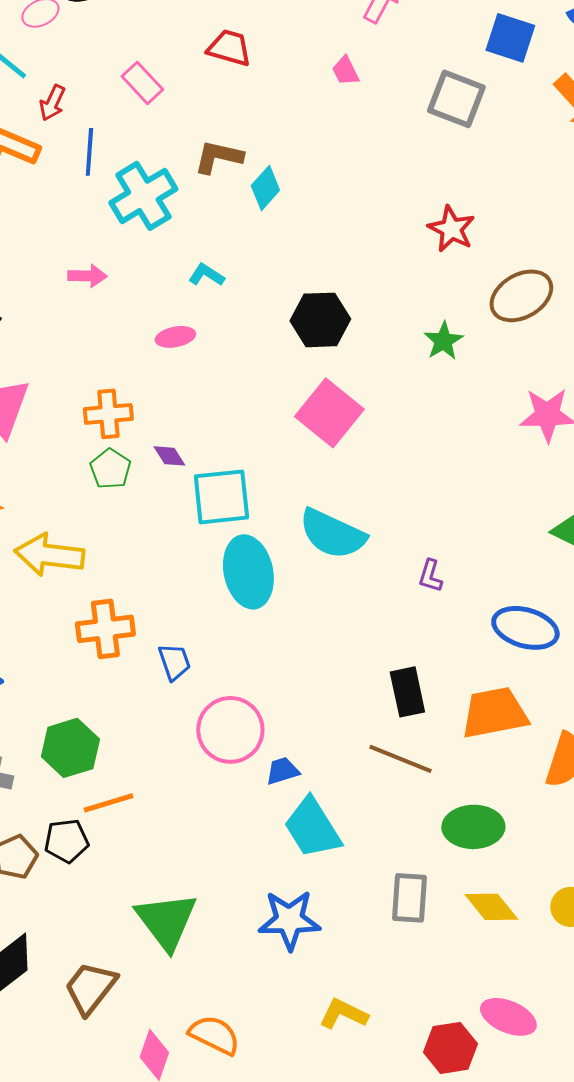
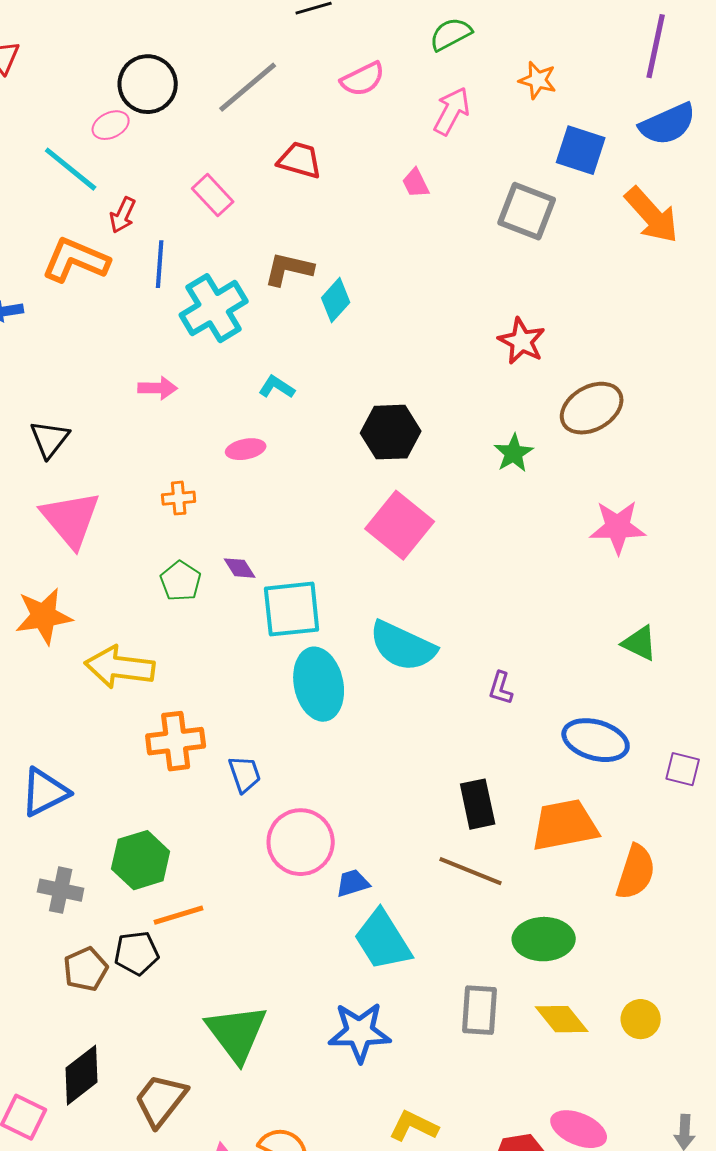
orange cross: (108, 414) -> (179, 498), moved, size x0.7

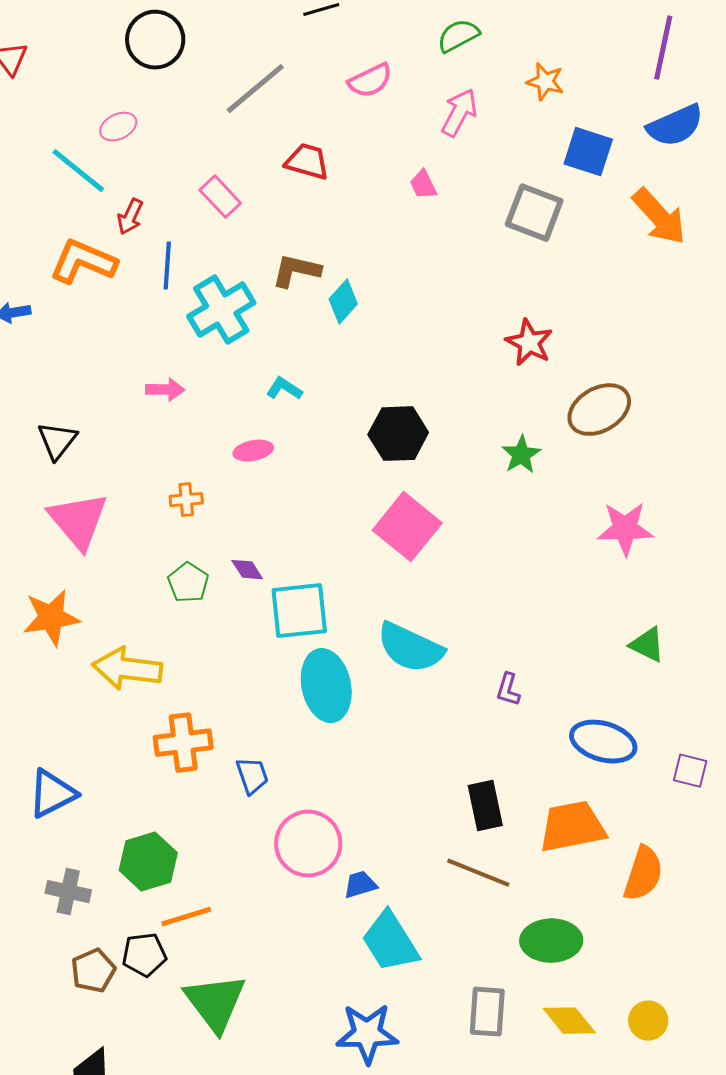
black circle: (148, 84) -> (155, 40), moved
green triangle: (237, 1033) -> (215, 1003), moved

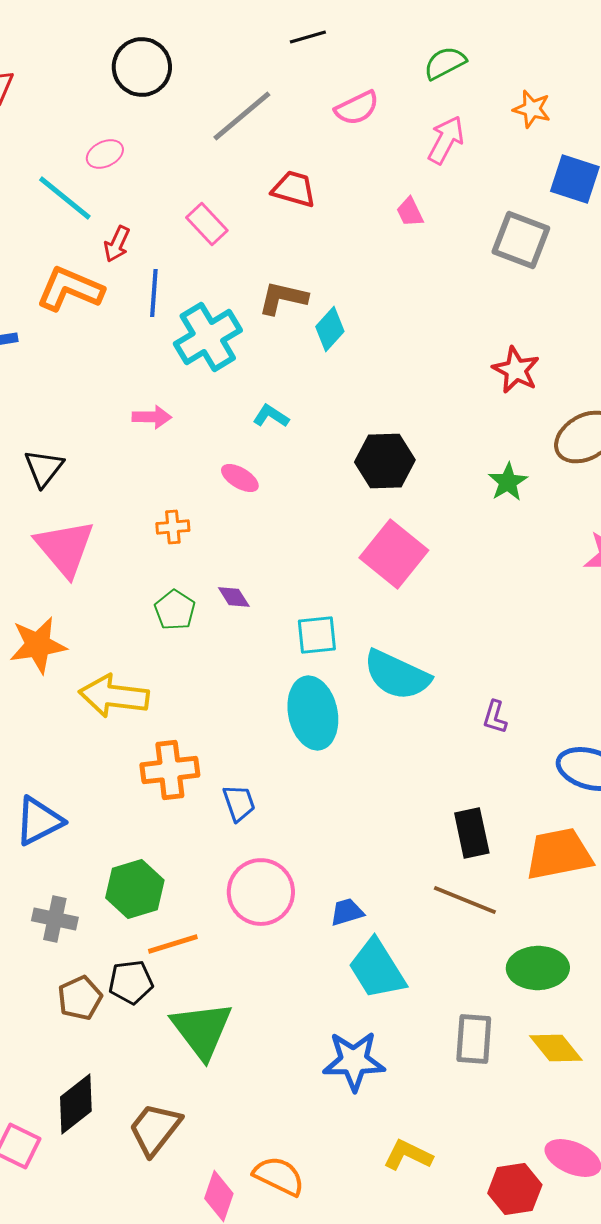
pink ellipse: (253, 451) -> (240, 478), turned 42
cyan square: (299, 611) -> (317, 635), moved, size x0.7
pink circle: (308, 844) -> (261, 892), moved

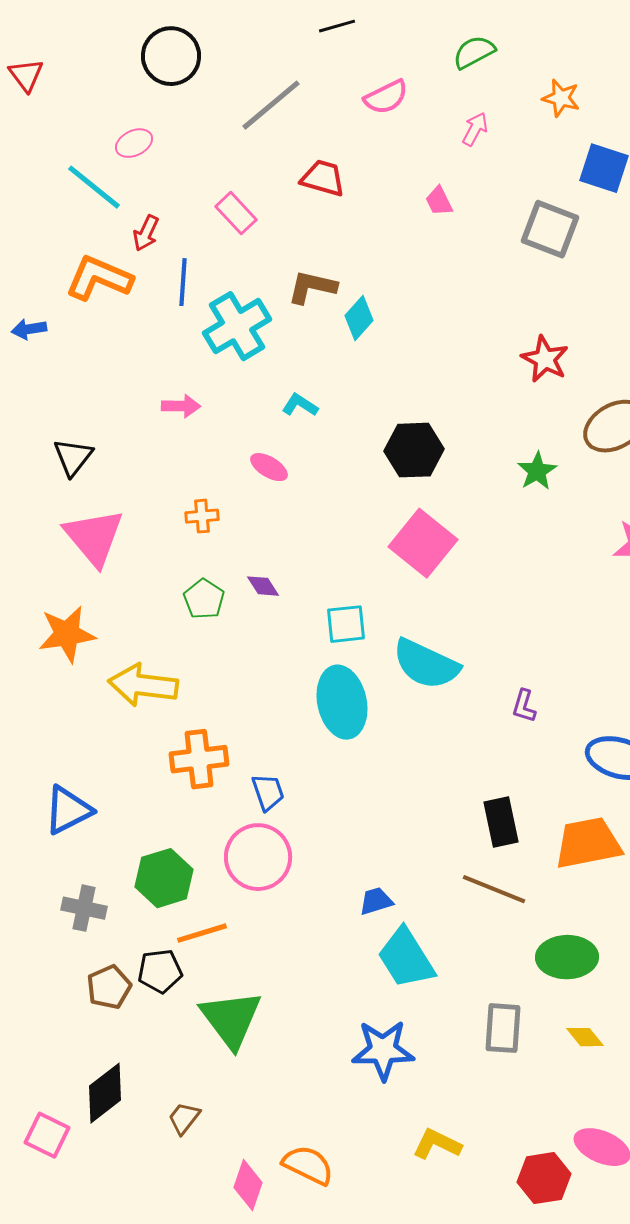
pink arrow: (446, 140) -> (475, 129), size x0.7
pink circle: (261, 892) -> (258, 857), moved
yellow diamond: (556, 1048) -> (585, 1037), size x0.7
brown trapezoid: (155, 1129) -> (184, 1118), size x0.6

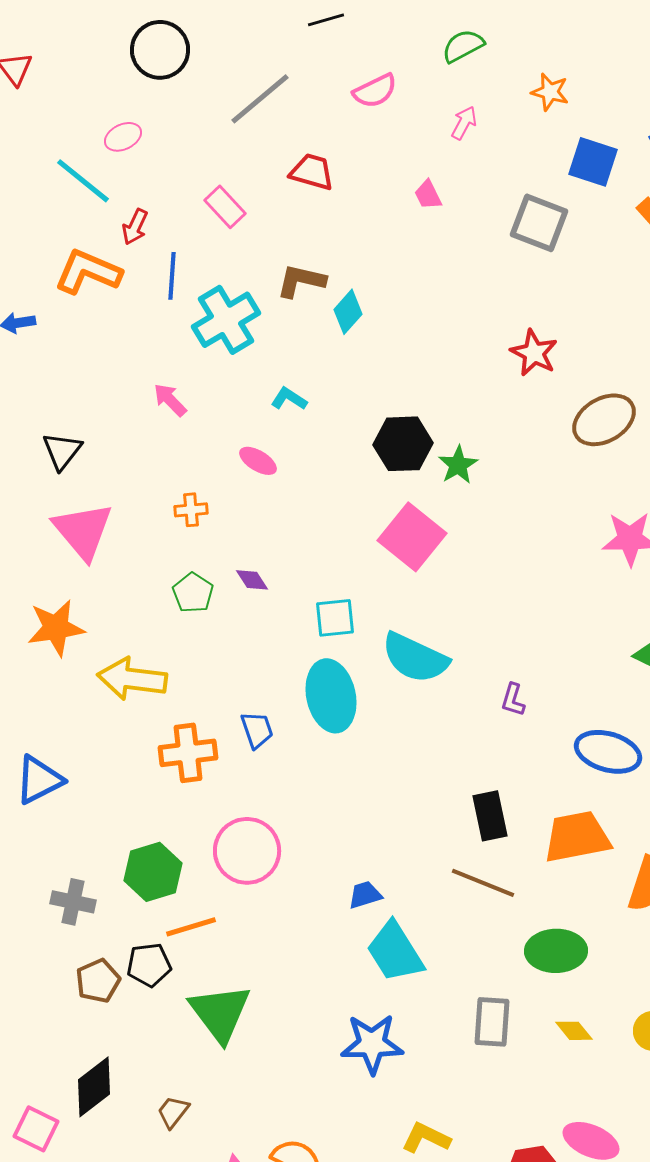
pink arrow: (181, 406) -> (170, 400), turned -135
green star: (537, 471) -> (458, 465), moved
blue trapezoid: (268, 792) -> (257, 730), moved
blue triangle: (68, 810) -> (39, 780), moved

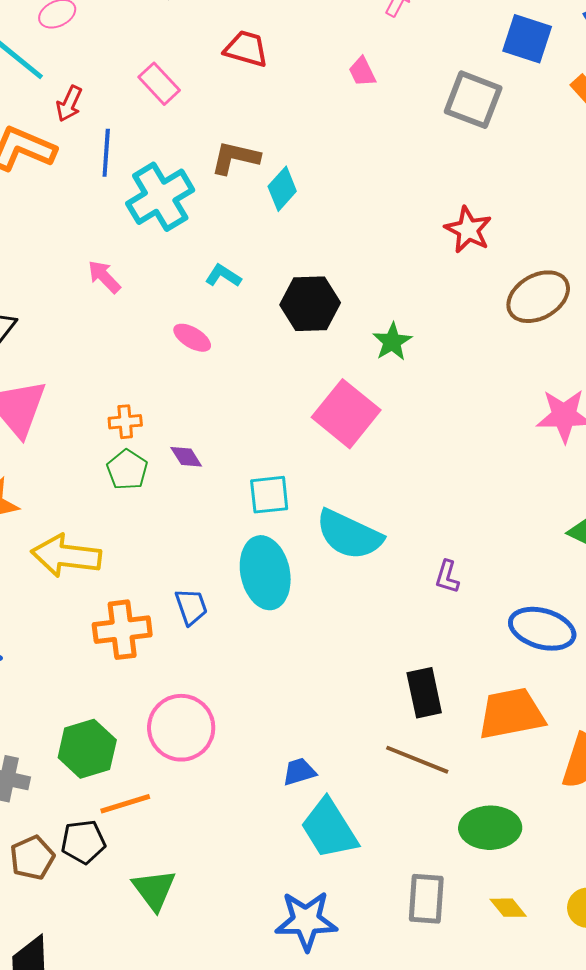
black hexagon: (403, 444) -> (310, 304), moved
orange cross: (191, 510) -> (125, 422), moved
green triangle: (220, 1013) -> (154, 890), size x0.7

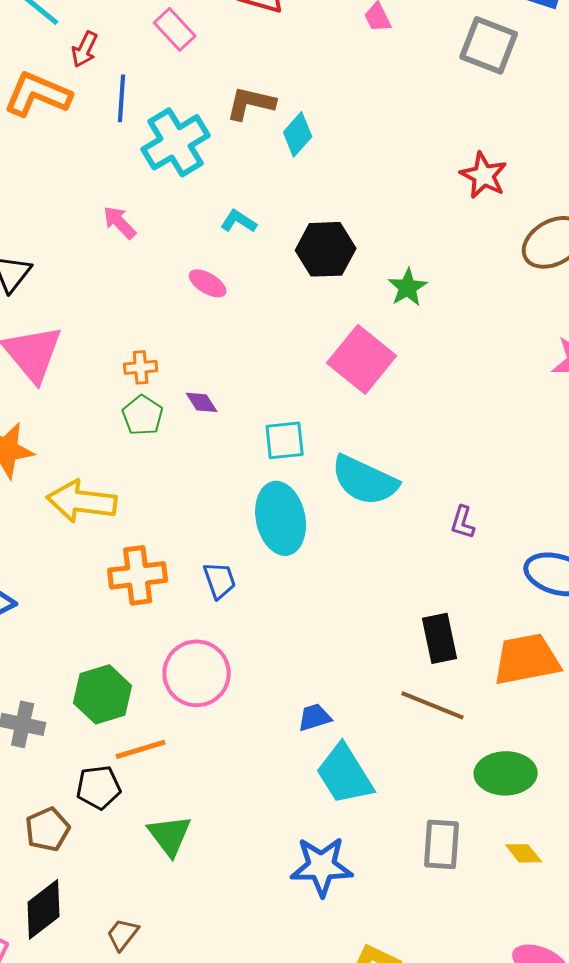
blue trapezoid: (191, 607) -> (220, 580), moved
brown pentagon: (32, 858) -> (48, 829), moved

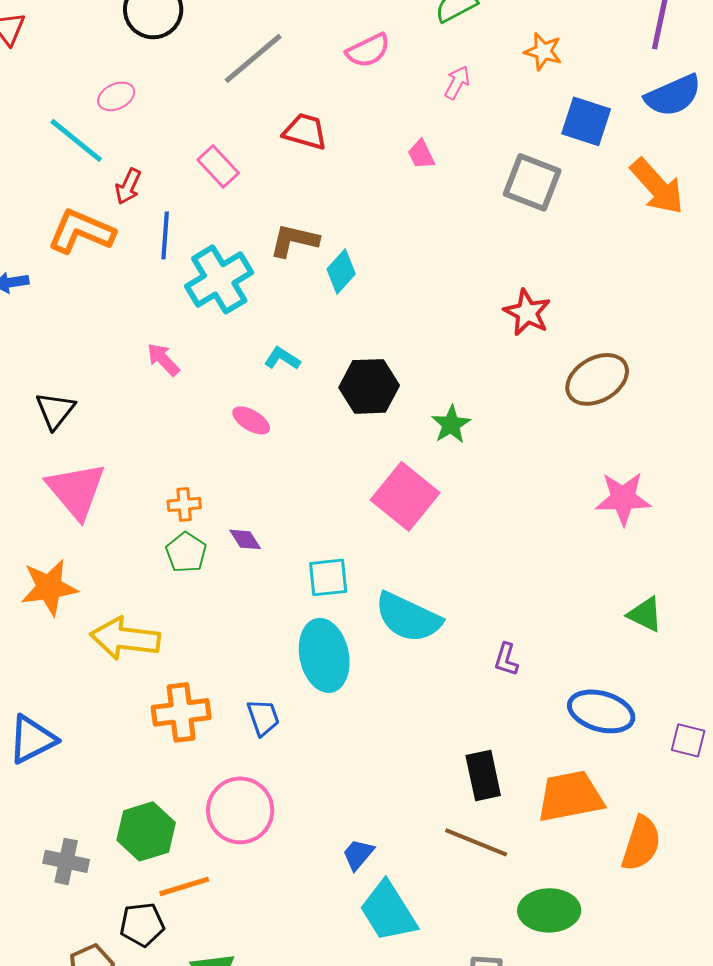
blue trapezoid: (315, 717) -> (358, 854), turned -33

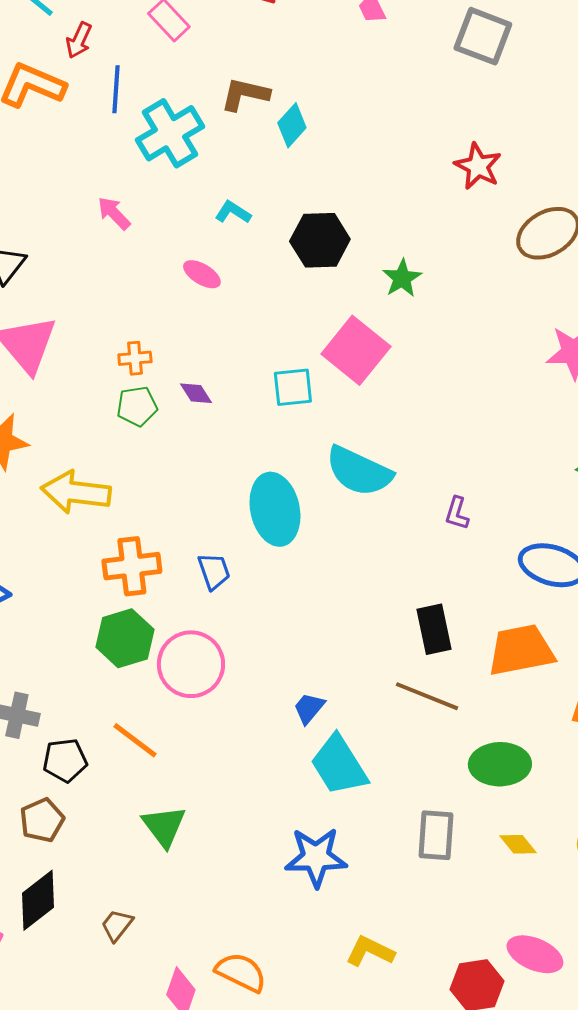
green pentagon: (186, 552) -> (137, 406), turned 30
cyan square: (328, 577) -> (293, 387), moved
green hexagon: (146, 831) -> (125, 638), moved
orange line: (184, 886) -> (135, 740), turned 54
black pentagon: (142, 924) -> (65, 760), moved

